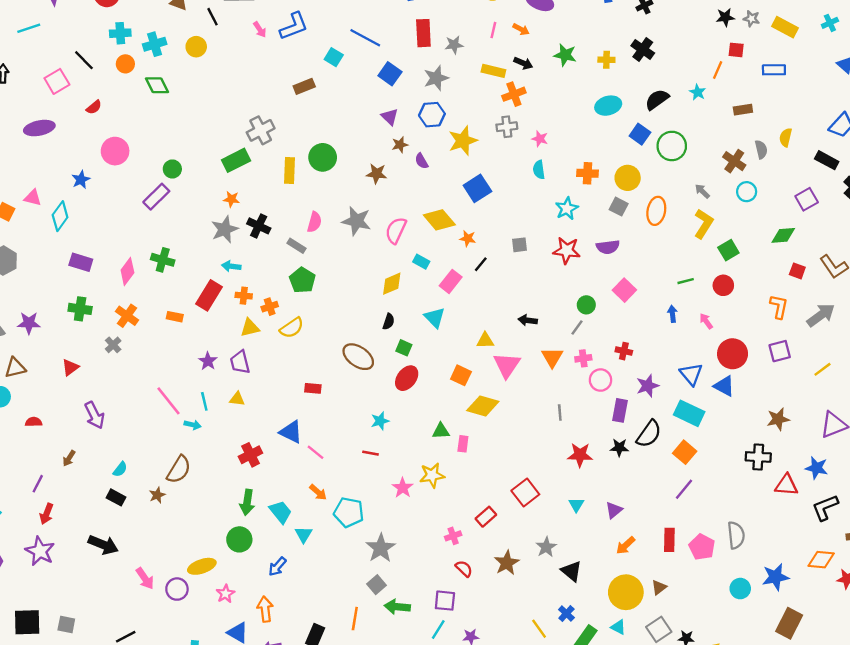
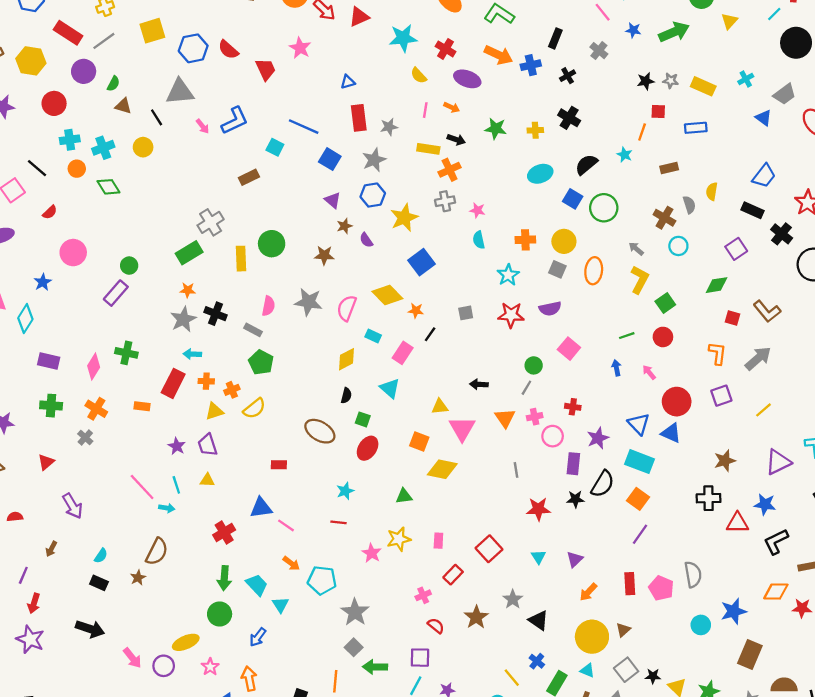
blue triangle: (291, 432) -> (261, 508), turned -30
pink rectangle: (463, 444) -> (438, 541), moved

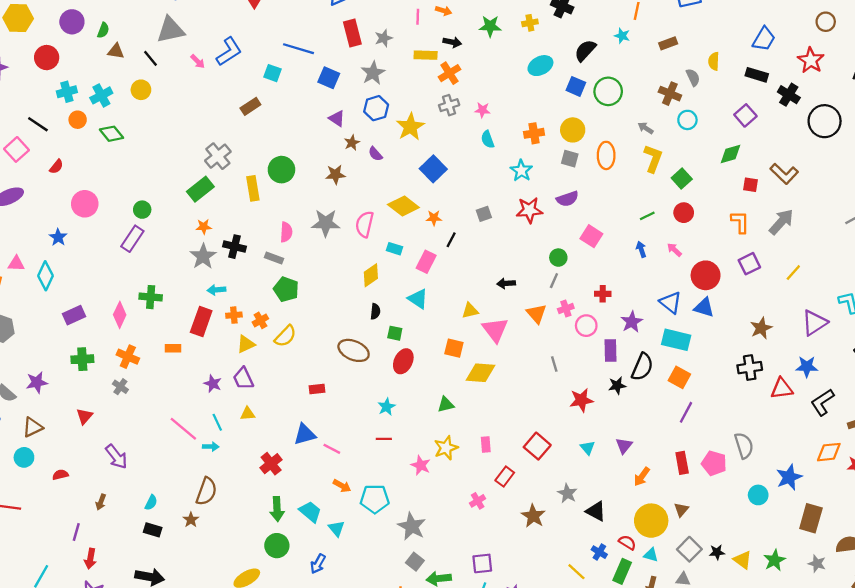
purple rectangle: (49, 361) -> (74, 315), turned -30
red semicircle: (436, 626) -> (627, 543), moved

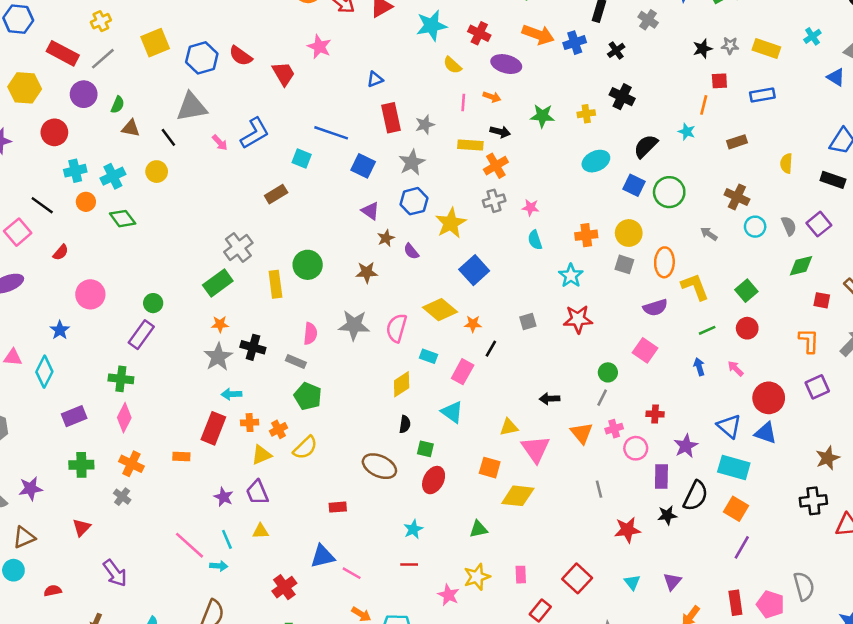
gray semicircle: (693, 77) -> (789, 226), moved
yellow L-shape: (653, 158) -> (695, 287), moved, turned -44
purple semicircle: (568, 199) -> (655, 308), moved
green cross: (151, 297) -> (121, 379), moved

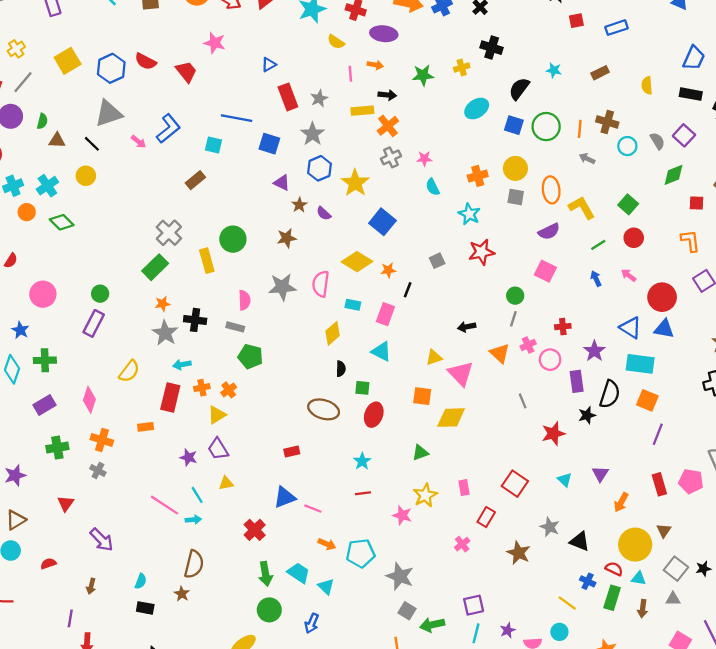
orange line: (704, 105) -> (580, 129), moved
green cross: (121, 379) -> (45, 360), moved
yellow semicircle: (305, 448) -> (129, 371), moved

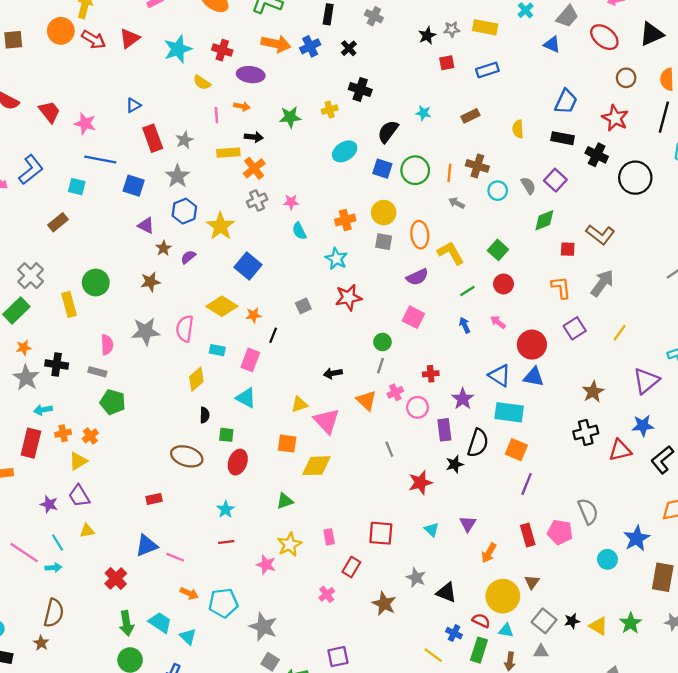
pink star: (215, 43) -> (85, 124), moved
purple semicircle: (324, 213) -> (188, 257), turned 98
red square: (515, 484) -> (381, 533), turned -30

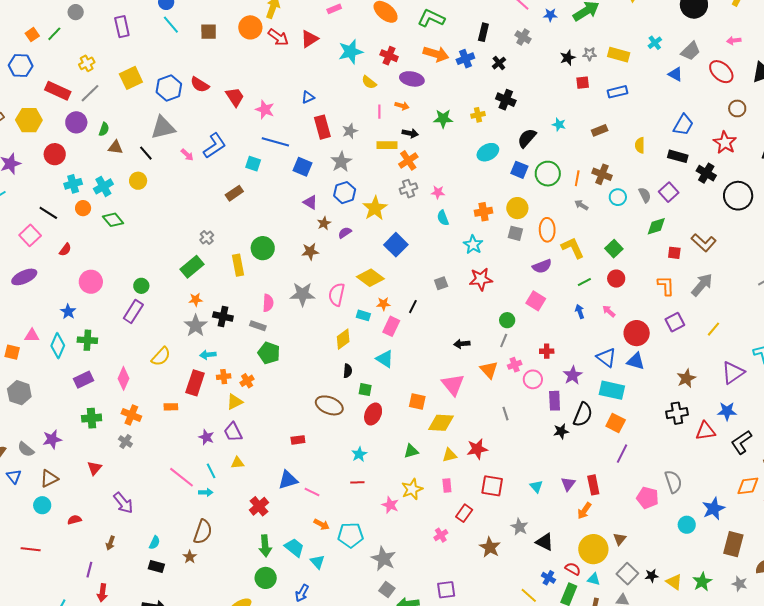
gray cross: (31, 276) -> (207, 238), size x0.6
orange star: (254, 315) -> (383, 304), moved
yellow triangle: (299, 404) -> (450, 455), moved
red star: (420, 483) -> (477, 449), moved
red rectangle: (528, 535) -> (593, 485), moved

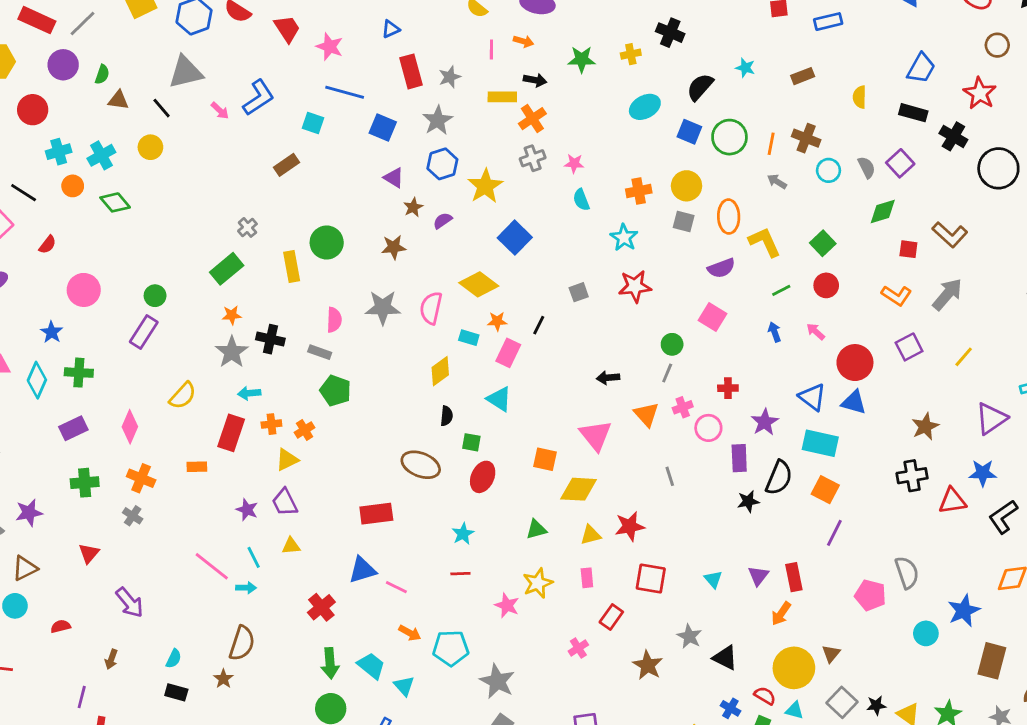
orange L-shape: (666, 286) -> (896, 295), turned 125
red rectangle: (298, 440) -> (376, 514), size x1.6

